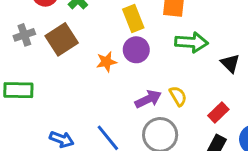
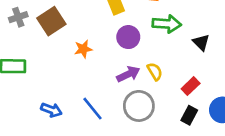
purple circle: (136, 50) -> (128, 37), moved
orange star: (106, 62) -> (83, 49), moved

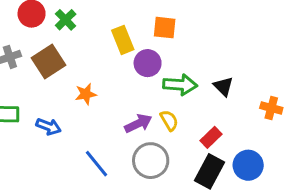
green arrow: (167, 24) -> (180, 85), moved
purple circle: (128, 37) -> (148, 63), moved
blue arrow: (51, 110) -> (49, 127), moved
black rectangle: (189, 115) -> (209, 171), size x1.5

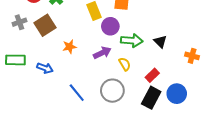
purple arrow: (138, 123) -> (102, 53), moved

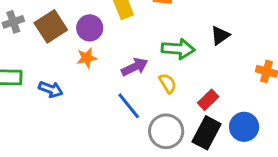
purple circle: (110, 26) -> (90, 28), moved
black triangle: (160, 42) -> (220, 35), moved, turned 40
gray circle: (112, 91) -> (166, 131), moved
blue line: (77, 93) -> (129, 106), moved

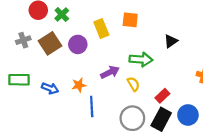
black triangle: (220, 35) -> (171, 41), moved
orange star: (87, 58) -> (79, 85), moved
blue line: (129, 106) -> (92, 106), moved, turned 36

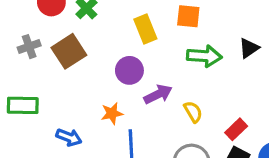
purple circle: (78, 44) -> (129, 70), moved
green arrow: (141, 59) -> (204, 56), moved
blue arrow: (50, 88) -> (69, 137), moved

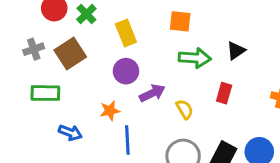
yellow rectangle: (145, 29) -> (126, 33), moved
green rectangle: (23, 105) -> (45, 93), moved
red rectangle: (236, 129) -> (224, 93), moved, turned -30

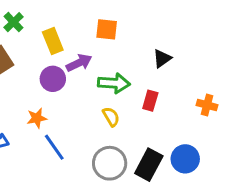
green arrow: (195, 58) -> (114, 83), moved
purple arrow: (152, 93) -> (79, 63), moved
blue line: (127, 140) -> (54, 147), turned -32

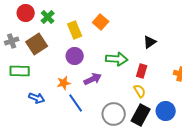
orange square: (107, 29) -> (101, 22), moved, turned 35
purple arrow: (79, 63) -> (93, 79), moved
yellow semicircle: (111, 117) -> (140, 91), moved

